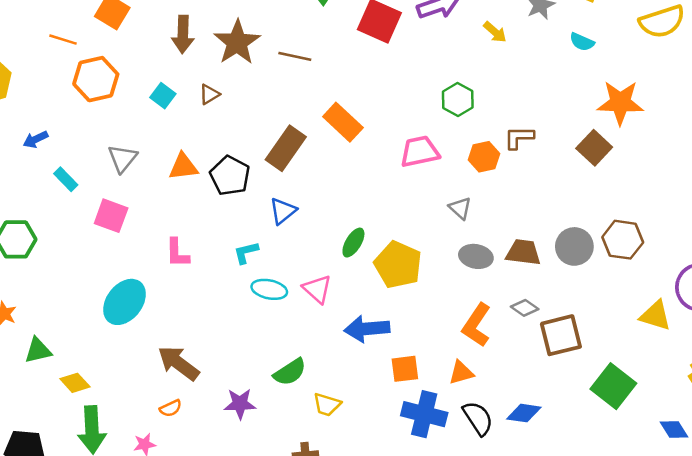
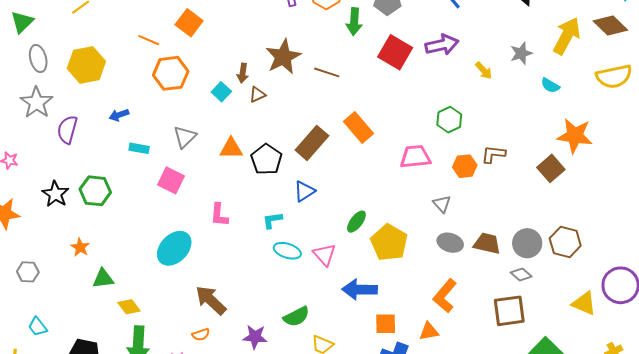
brown arrow: (183, 34) -> (243, 73), moved, size x0.7
cyan rectangle: (66, 179) -> (139, 148), turned -42
gray diamond: (525, 308) -> (521, 274), moved

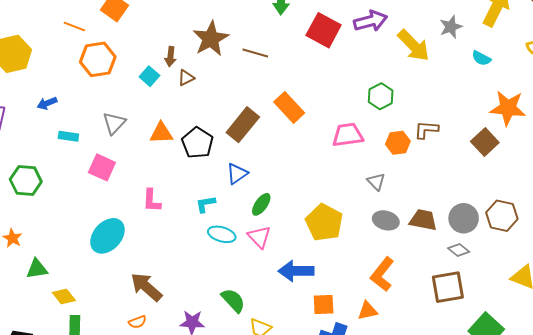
yellow arrow: (484, 70) -> (414, 45), size x1.8
green ellipse: (356, 222) -> (261, 204), moved
green semicircle: (296, 317) -> (233, 300), turned -104

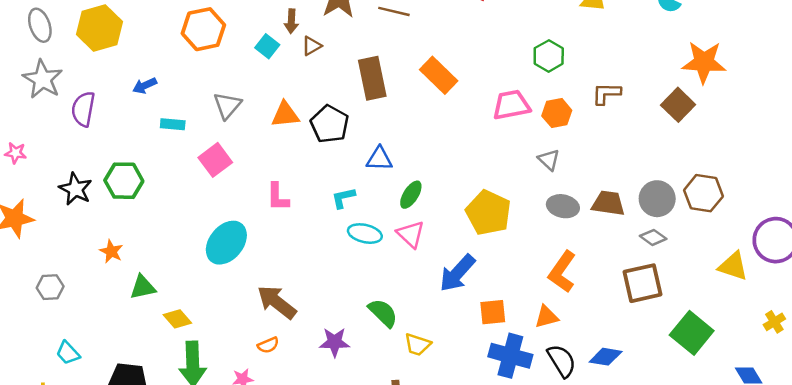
brown rectangle: (243, 125) -> (372, 78), moved, turned -48
orange hexagon: (398, 143) -> (557, 113), moved
pink square: (102, 167) -> (215, 160), turned 32
blue triangle: (237, 174) -> (379, 159), turned 40
blue arrow: (296, 271) -> (457, 273), turned -44

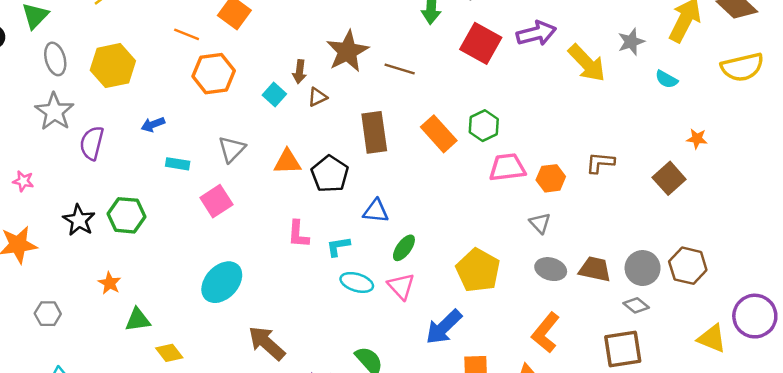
green hexagon: (549, 56) -> (484, 126), moved
orange star: (704, 62) -> (697, 139), size x0.5
pink L-shape: (278, 197) -> (298, 234), moved

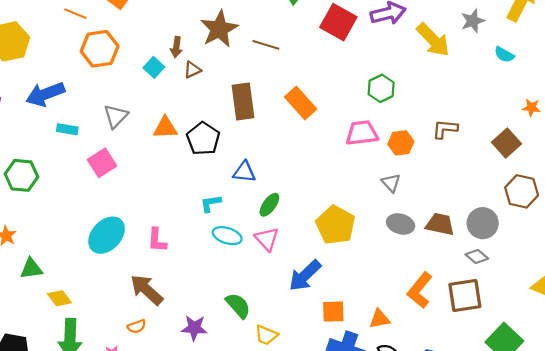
blue arrow: (153, 124) -> (45, 94), size x1.8
green hexagon: (484, 126) -> (381, 88), moved
pink L-shape: (298, 234) -> (157, 240), moved
brown hexagon: (688, 266) -> (522, 191), moved
orange L-shape: (546, 333) -> (420, 290), moved

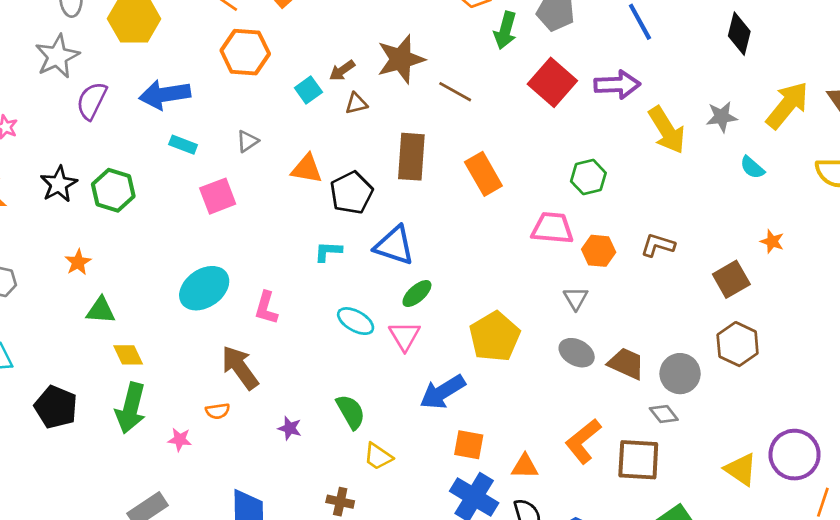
brown arrow: (176, 47) -> (342, 71), turned 36
gray triangle: (116, 116) -> (247, 141), size x0.7
blue triangle: (244, 172) -> (394, 245), size x1.4
cyan L-shape: (211, 203) -> (328, 251), moved
purple star: (194, 328) -> (290, 428), size x0.7

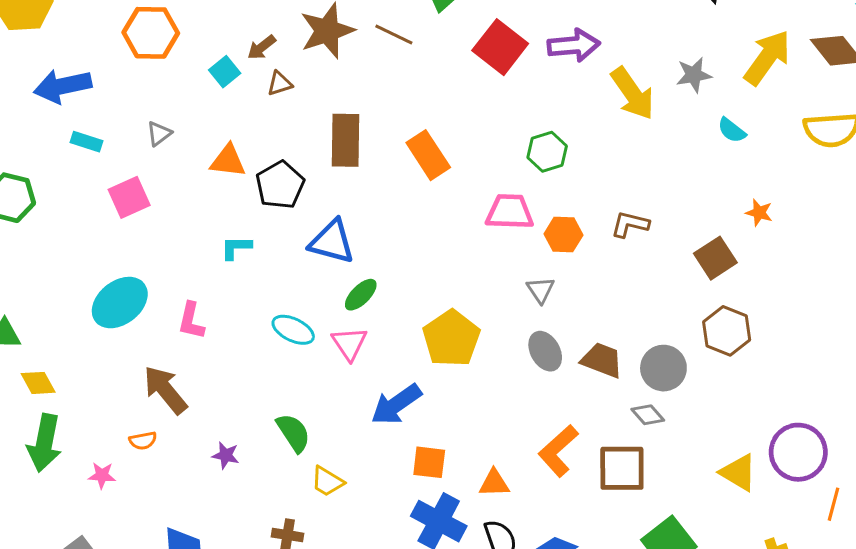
brown line: (455, 92) -> (394, 35), moved
cyan L-shape: (328, 251) -> (236, 247), moved
gray ellipse: (577, 353) -> (545, 351), turned 36

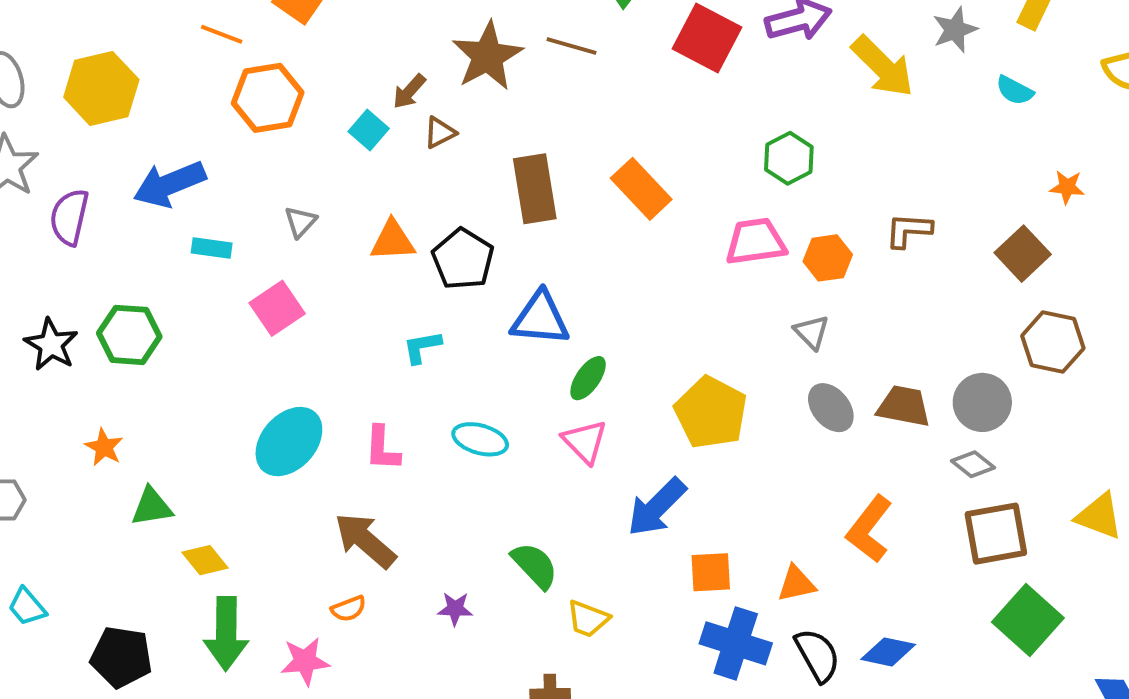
cyan ellipse: (293, 330) -> (480, 439), moved
brown square: (622, 468) -> (996, 534), moved
pink star: (102, 475) -> (305, 661), size x1.4

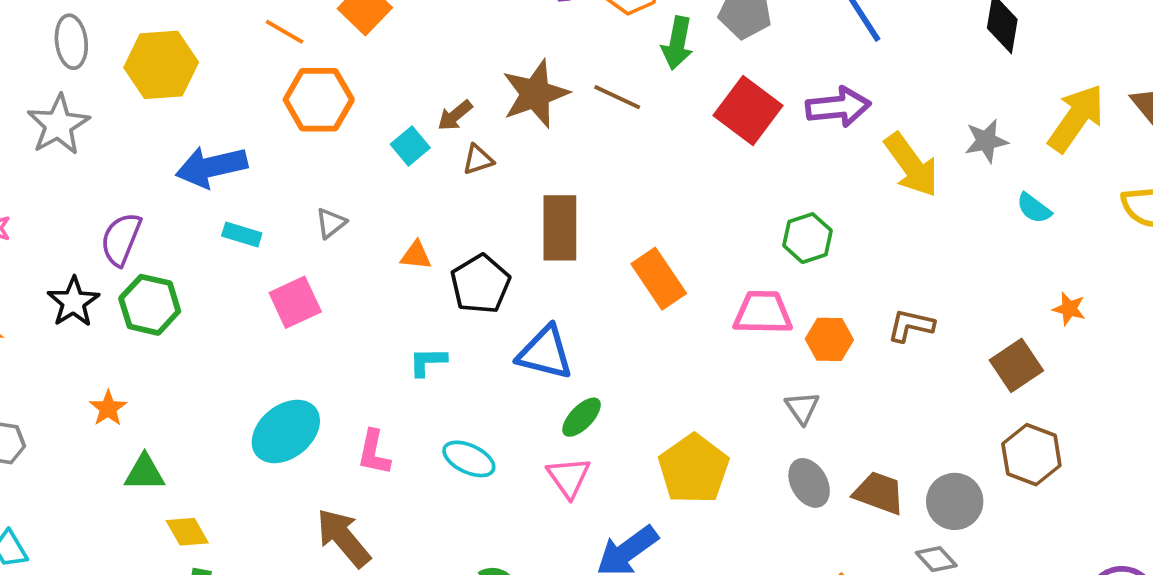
orange rectangle: (641, 189) -> (659, 279), moved
purple semicircle: (69, 217) -> (121, 239), moved
orange triangle: (393, 241) -> (416, 255), size x0.7

